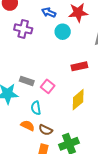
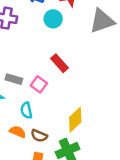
red rectangle: (79, 66) -> (59, 63), moved, turned 63
yellow diamond: (78, 100) -> (75, 120), moved

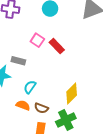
pink square: (39, 84) -> (37, 40), moved
cyan semicircle: (26, 110) -> (30, 87), turned 48

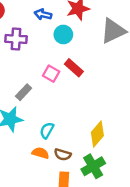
red rectangle: (57, 46) -> (74, 68), moved
gray rectangle: (18, 61) -> (24, 92), moved, turned -56

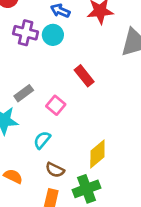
cyan circle: (63, 34) -> (53, 35), moved
pink square: (51, 74) -> (56, 105), moved
orange semicircle: (40, 153) -> (13, 176), moved

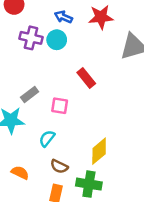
pink square: (56, 105) -> (60, 106), turned -30
green cross: (86, 189) -> (89, 184), turned 30

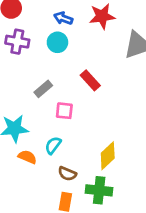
purple cross: (31, 38) -> (17, 42), moved
gray rectangle: (30, 95) -> (43, 89), moved
orange semicircle: (20, 173) -> (27, 157), moved

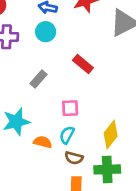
pink square: (64, 111) -> (70, 108), moved
cyan semicircle: (53, 145) -> (67, 135), moved
orange semicircle: (27, 157) -> (43, 142), moved

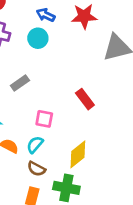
red rectangle: (83, 64) -> (85, 99), moved

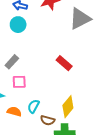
pink square: (44, 119) -> (19, 82), moved
brown semicircle: (36, 169) -> (48, 120), moved

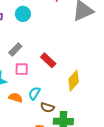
red rectangle: (64, 63) -> (48, 60), moved
yellow diamond: (68, 107) -> (74, 81), moved

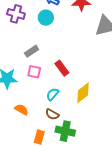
cyan semicircle: (34, 93) -> (53, 94), moved
orange semicircle: (16, 98) -> (21, 110), moved

